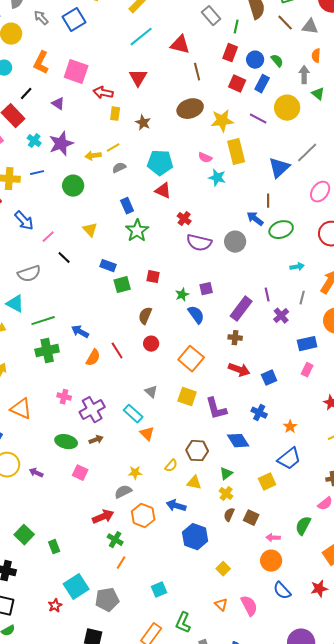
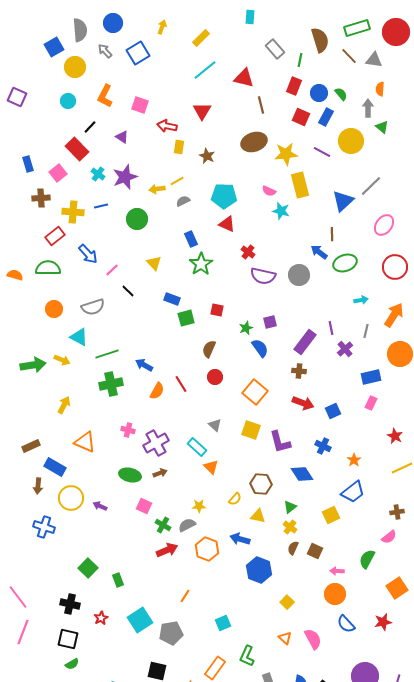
pink square: (76, 72) -> (140, 105), size x0.7
green cross: (115, 540) -> (163, 525), moved
red star: (55, 606) -> (101, 618), moved

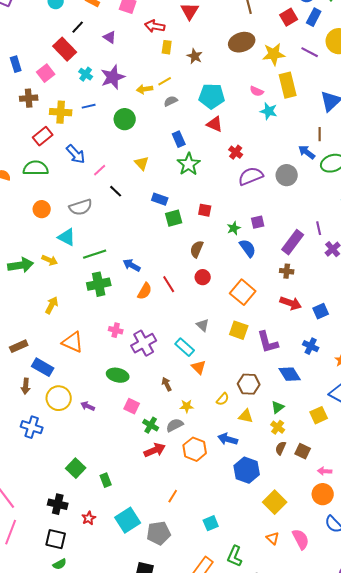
red square: (301, 117) -> (289, 17), turned 36
purple semicircle: (263, 276) -> (251, 176), turned 145
brown arrow: (160, 473) -> (167, 384), moved, turned -96
yellow square: (287, 602) -> (275, 502), size x1.6

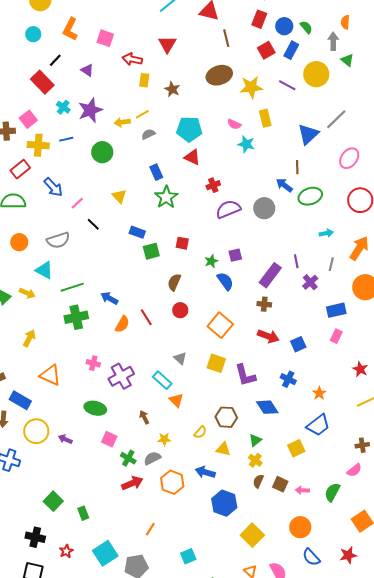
pink square: (46, 73) -> (28, 119), moved
yellow rectangle: (288, 85) -> (265, 118), size x0.7
red cross: (236, 152) -> (213, 185), turned 32
pink arrow: (325, 471) -> (302, 490), moved

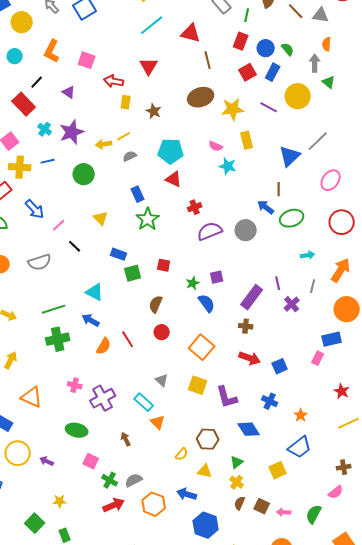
cyan triangle: (44, 270) -> (95, 292), moved
blue rectangle: (336, 310) -> (332, 339), moved
yellow star: (164, 439) -> (60, 501), moved

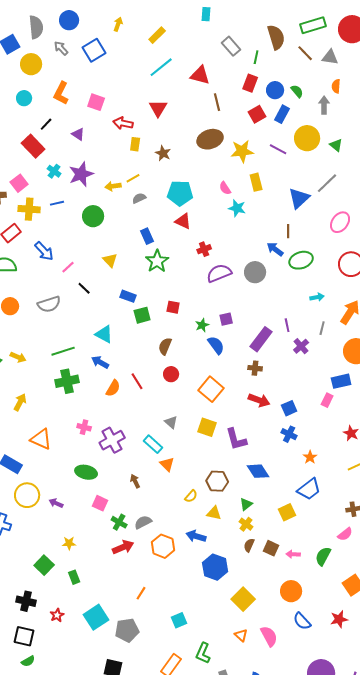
green triangle: (329, 82) -> (336, 145), moved
pink semicircle: (216, 146) -> (225, 188), turned 32
blue cross: (270, 401) -> (289, 434), moved

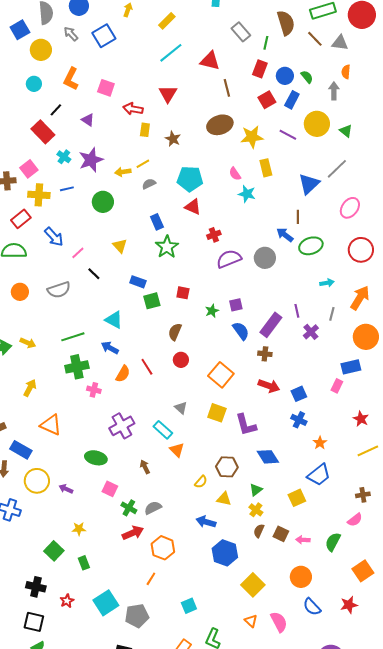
blue semicircle: (216, 345) -> (241, 331), moved
pink cross: (84, 427) -> (94, 390), moved
orange hexagon: (163, 546) -> (163, 548), moved

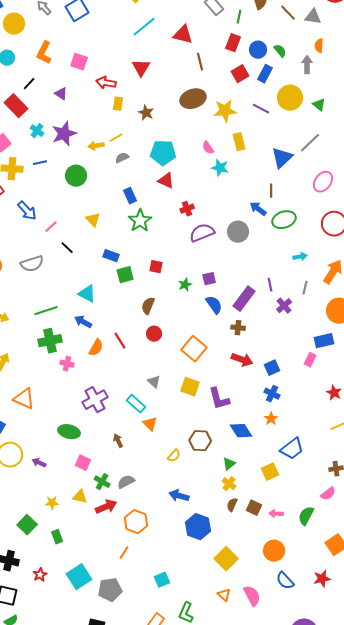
orange star: (320, 443) -> (271, 419), moved
yellow triangle: (224, 499) -> (80, 497), moved

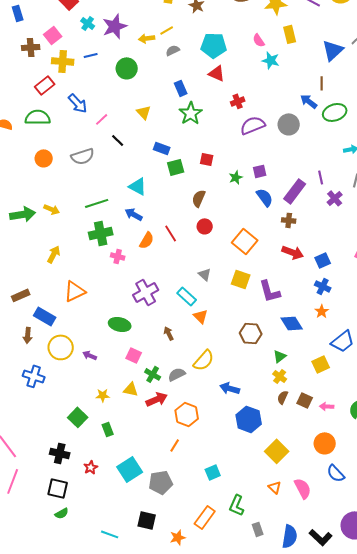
orange triangle: (24, 399) -> (75, 291), turned -50
yellow semicircle: (174, 456) -> (204, 360), moved, size x1.6

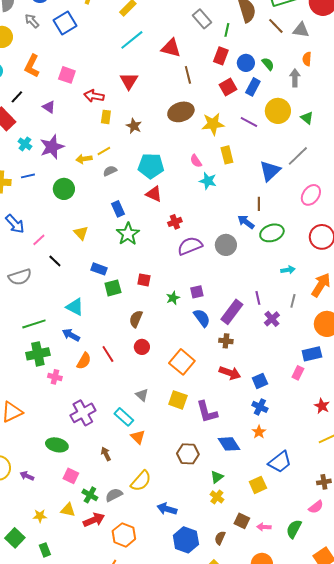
brown semicircle: (283, 397) -> (220, 538), moved

